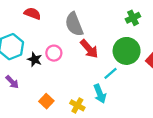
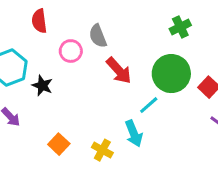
red semicircle: (32, 13) -> (39, 21), turned -119
gray semicircle: (74, 24) -> (98, 36), size x0.7
pink circle: (54, 53) -> (71, 51), moved

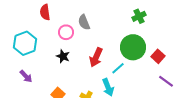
red arrow: (119, 71) -> (96, 57), moved, turned 66
black star: (42, 86) -> (63, 56), moved

